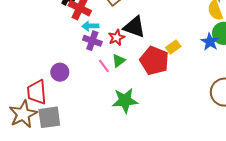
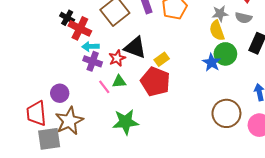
yellow rectangle: (173, 47) -> (162, 59), moved
green triangle: (119, 61) -> (119, 82), turned 32
brown star: (23, 114) -> (69, 121), moved

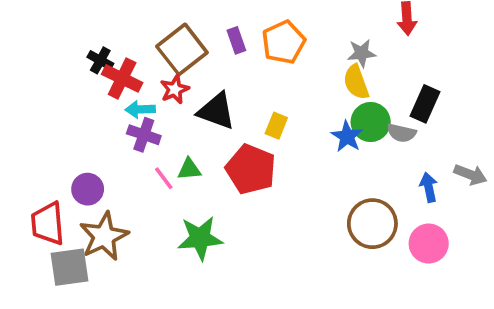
gray semicircle: (243, 18) -> (401, 133), moved
red star: (117, 58) -> (175, 89), moved
yellow rectangle: (162, 59) -> (276, 126), moved, turned -32

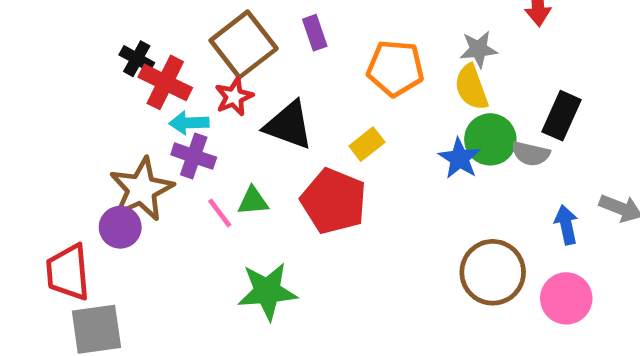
orange pentagon: (284, 42) -> (395, 68), moved, turned 30
yellow rectangle: (276, 126) -> (367, 144), turned 30
brown star: (104, 236) -> (142, 189), moved

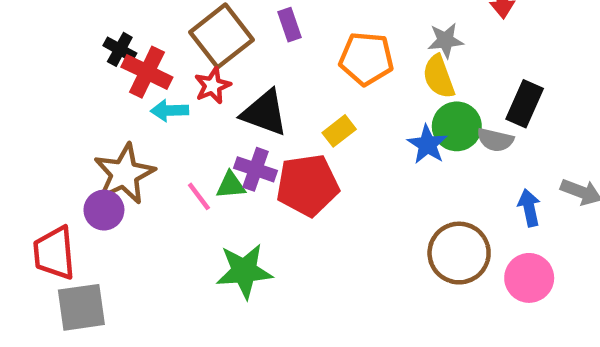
purple cross: (194, 156) -> (255, 169), moved
red pentagon: (334, 201) -> (308, 185), turned -30

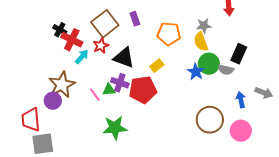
cyan arrow: (170, 111) -> (82, 57), turned 133

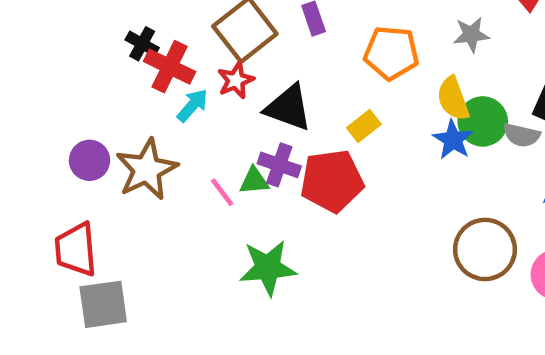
yellow semicircle: (201, 42) -> (453, 99), moved
purple circle: (53, 101) -> (90, 160), moved

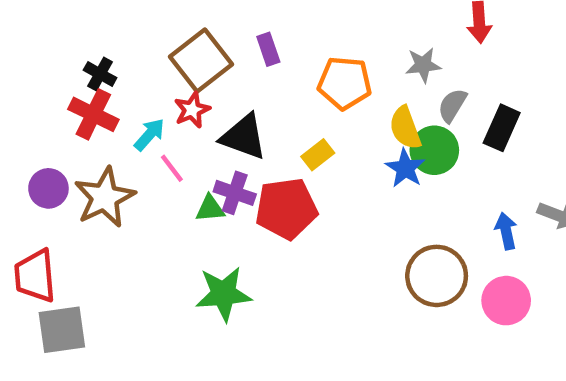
red cross: (170, 67) -> (93, 114), moved
gray semicircle: (522, 135) -> (452, 105), moved, turned 108
pink line: (222, 192) -> (172, 168), moved

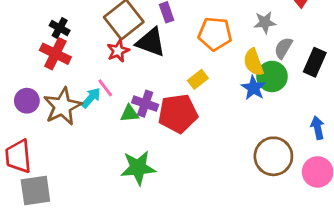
cyan arrow: (149, 135) -> (91, 98), moved
black triangle: (244, 137) -> (151, 42), moved

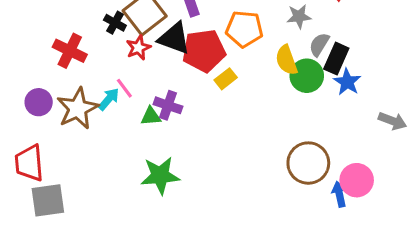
black cross: (60, 28) -> (115, 23), moved
black rectangle: (315, 62) -> (336, 59), moved
blue star: (253, 88) -> (347, 82), moved
red pentagon: (178, 114) -> (204, 51), moved
blue arrow: (318, 128) -> (339, 194), moved

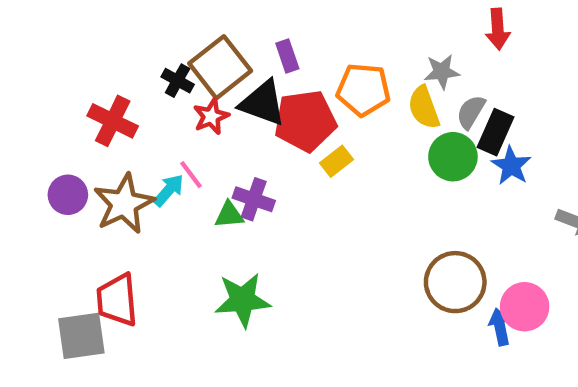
yellow semicircle: (286, 60) -> (424, 107), moved
red trapezoid: (29, 163) -> (117, 300), moved

